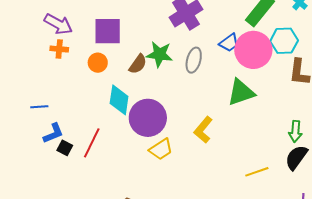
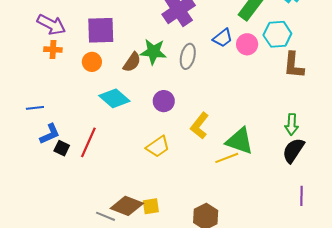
pink circle: (253, 50) -> (247, 44), size x0.6
green triangle: (241, 92) -> (240, 141), moved, turned 40
cyan diamond: (119, 100) -> (114, 98), turned -56
purple circle: (148, 118) -> (164, 101), moved, size x0.6
yellow line: (257, 172) -> (227, 158), moved

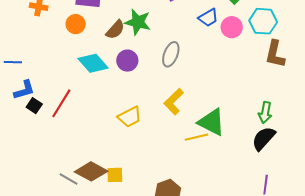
gray ellipse: (188, 56) -> (171, 54), moved
purple circle: (164, 101) -> (127, 61), moved

